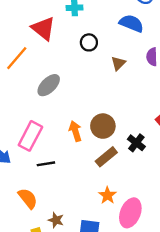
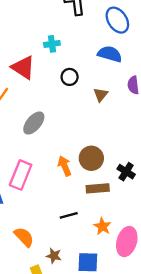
brown rectangle: (106, 157) -> (98, 188), turned 40
black line: (46, 164) -> (69, 215), moved

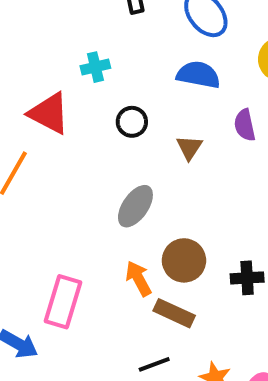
gray ellipse: (34, 123) -> (135, 206), moved
black cross: (126, 172) -> (247, 278), turned -30
brown rectangle: (98, 188) -> (174, 313), moved, turned 35

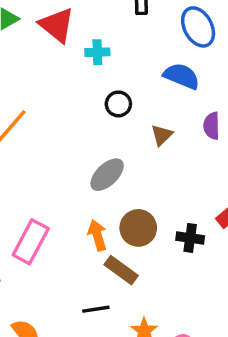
red triangle: (49, 113) -> (57, 25), moved
black cross: (247, 278) -> (190, 238), moved

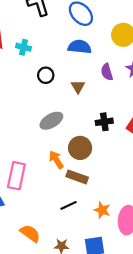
cyan cross: (97, 52) -> (24, 47), turned 32
gray ellipse: (107, 175) -> (51, 121), turned 30
black cross: (190, 238) -> (104, 122), moved

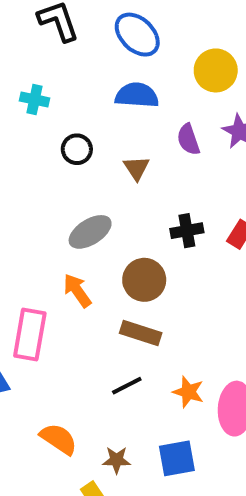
orange arrow: (56, 160) -> (77, 291), moved

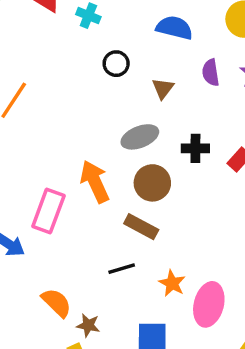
gray ellipse: (90, 232) -> (140, 137), moved
orange arrow: (77, 291) -> (95, 182), size x1.4
brown star: (117, 460) -> (88, 325), moved

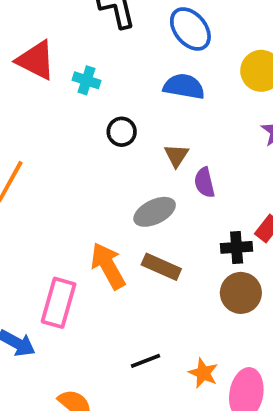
purple semicircle: (211, 73) -> (204, 182), moved
black cross: (195, 148) -> (237, 247), moved
brown circle: (152, 183) -> (241, 293), moved
brown rectangle: (141, 227) -> (161, 267), moved

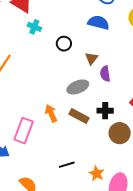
cyan cross: (86, 80) -> (34, 27), moved
black cross: (237, 247) -> (105, 111), moved
orange arrow: (108, 266) -> (51, 113), size x0.7

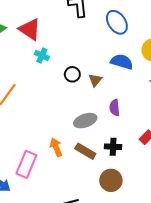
blue semicircle: (98, 23) -> (122, 62), moved
brown triangle: (92, 58) -> (95, 80), moved
brown circle: (120, 133) -> (111, 180), moved

